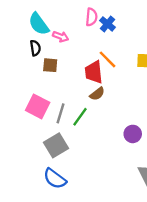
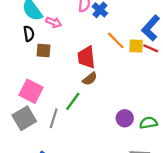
orange line: (108, 59) -> (116, 40), moved
gray line: (61, 113) -> (54, 118), moved
gray square: (56, 145) -> (24, 118), moved

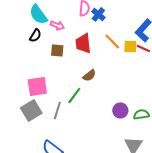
black semicircle: (29, 34) -> (35, 35), turned 40
brown square: (43, 51) -> (57, 50), moved
red trapezoid: (86, 57) -> (83, 43), moved
pink square: (31, 91) -> (37, 86), turned -35

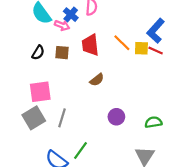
blue cross: (98, 14) -> (71, 15), moved
black semicircle: (35, 35) -> (38, 53), moved
green line: (74, 95) -> (81, 150), moved
purple circle: (120, 110) -> (116, 117), moved

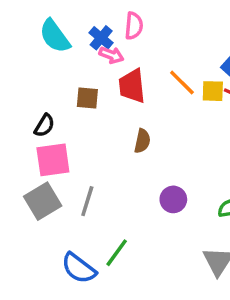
pink arrow: (62, 25) -> (111, 55), moved
black semicircle: (38, 53) -> (44, 126), moved
brown semicircle: (97, 80) -> (142, 141), turned -40

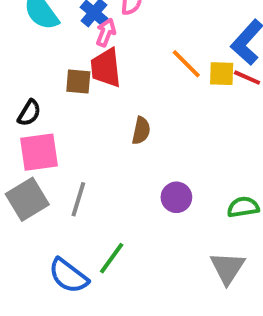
pink arrow: (111, 55) -> (106, 32), turned -90
red trapezoid: (132, 86) -> (106, 68), moved

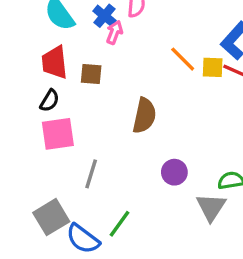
red trapezoid: (106, 68) -> (55, 62), moved
brown semicircle: (141, 131) -> (144, 116), size x1.5
gray square: (27, 199) -> (51, 217), moved
gray triangle: (227, 268) -> (211, 207), moved

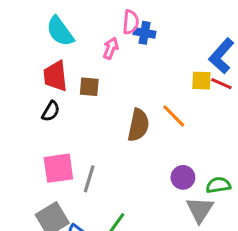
blue cross: (104, 16) -> (145, 33), moved, turned -30
orange line: (183, 59) -> (174, 116), moved
pink square: (58, 134) -> (58, 168), moved
purple circle: (174, 172) -> (183, 177), moved

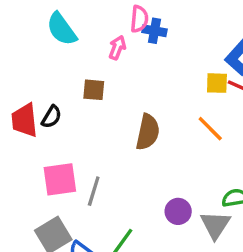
red trapezoid: (55, 76) -> (24, 120), moved
orange line: (174, 116) -> (210, 129), moved
purple circle: (183, 177) -> (178, 211), moved

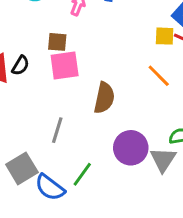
brown semicircle: (148, 132) -> (104, 98), moved
pink square: (60, 179) -> (65, 65), moved
purple circle: (178, 211) -> (131, 148), size x1.5

